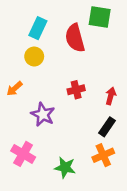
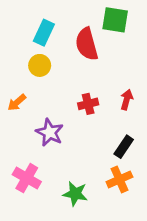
red arrow: (111, 96) -> (127, 100), moved

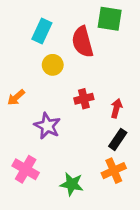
yellow circle: (40, 65) -> (53, 65), moved
red arrow: (127, 100) -> (116, 108), moved

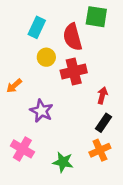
red cross: (84, 99) -> (74, 72), moved, size x1.5

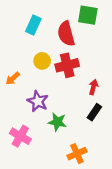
yellow circle: (46, 57) -> (42, 61), moved
orange cross: (100, 150) -> (77, 154), moved
green star: (63, 162) -> (57, 122), moved

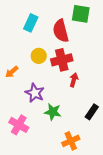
red arrow: (93, 87) -> (74, 80), moved
black rectangle: (94, 112) -> (92, 112), moved

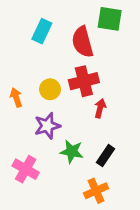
yellow circle: (39, 56) -> (50, 89), moved
orange arrow: (12, 72) -> (16, 97), turned 112
purple star: (35, 93) -> (47, 126), turned 30
black rectangle: (92, 112) -> (106, 156), moved

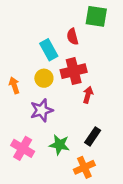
cyan rectangle: (42, 31) -> (49, 50), moved, turned -54
red semicircle: (83, 42) -> (72, 37), size x0.6
green star: (72, 152) -> (59, 145), moved

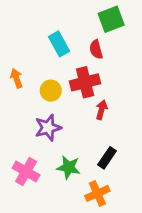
green square: (96, 16) -> (111, 19), turned -30
red semicircle: (72, 37) -> (96, 49), moved
cyan rectangle: (49, 50) -> (59, 44), moved
orange arrow: (14, 85) -> (16, 78), moved

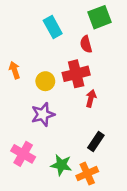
cyan rectangle: (59, 44) -> (53, 27), moved
green star: (69, 167) -> (61, 165), moved

